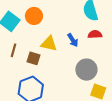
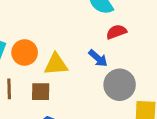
orange circle: (34, 16) -> (25, 52), moved
blue arrow: (73, 40) -> (98, 58), moved

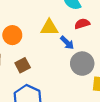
yellow triangle: (56, 64) -> (49, 28), moved
brown square: (41, 92) -> (23, 65), turned -32

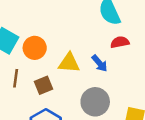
yellow triangle: (49, 28) -> (69, 63), moved
gray circle: (82, 64) -> (95, 102), moved

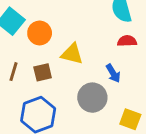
blue arrow: (100, 63) -> (113, 73), moved
brown line: (16, 78) -> (14, 72), moved

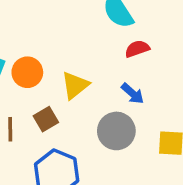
yellow triangle: (72, 54) -> (75, 85), turned -35

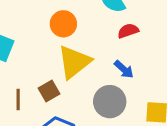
orange circle: (27, 72) -> (63, 24), moved
yellow triangle: (75, 85) -> (74, 62), size x1.4

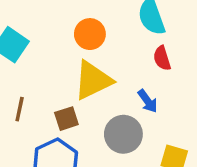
red semicircle: (128, 31) -> (162, 58), turned -100
brown square: (49, 91) -> (66, 119), moved

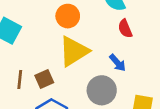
brown square: (66, 119) -> (44, 79), moved

